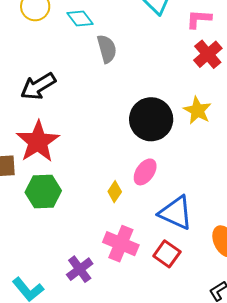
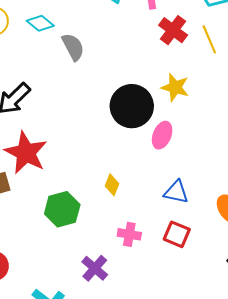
pink ellipse: (145, 172) -> (162, 135), moved
green hexagon: (43, 192) -> (62, 209), moved
blue triangle: (176, 213) -> (176, 192), size x0.7
pink cross: (121, 244) -> (129, 234), size x0.7

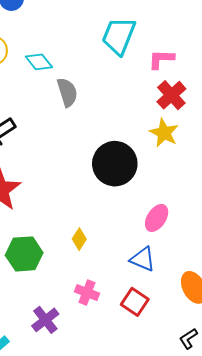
yellow star: (175, 87) -> (164, 133), moved
pink ellipse: (162, 135) -> (157, 218), moved

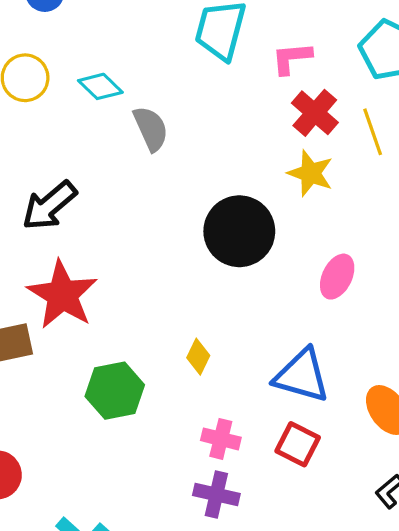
pink ellipse: (157, 218) -> (337, 277), moved
blue triangle: (143, 259) -> (302, 376), size x1.4
purple cross: (45, 320) -> (216, 495), moved, turned -32

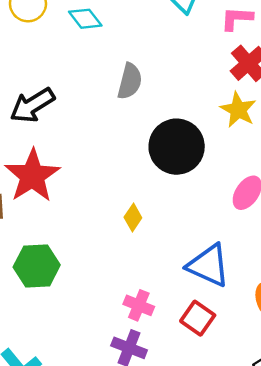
gray semicircle: (151, 129) -> (130, 81), moved, turned 30
yellow diamond: (198, 357) -> (133, 217), moved
green hexagon: (115, 391) -> (37, 266), moved

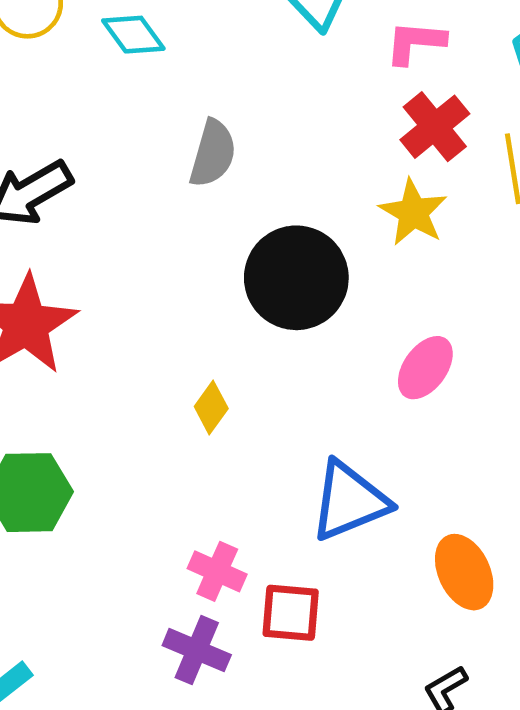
blue triangle: (209, 265) -> (349, 501), turned -48
red square: (198, 318) -> (291, 613), moved, turned -32

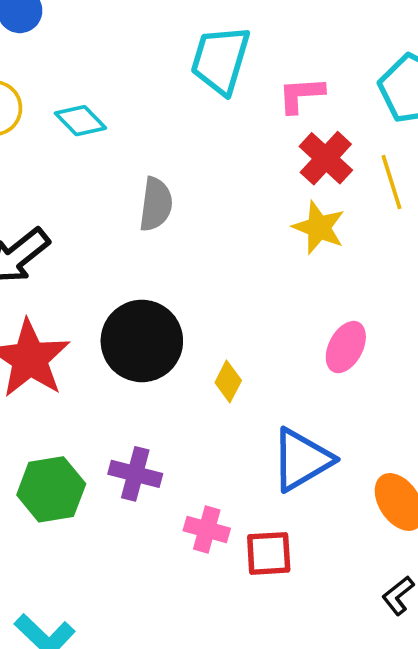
black circle: (296, 278) -> (142, 341), moved
yellow diamond: (211, 407) -> (228, 382), moved
purple cross: (197, 650) -> (135, 474), moved

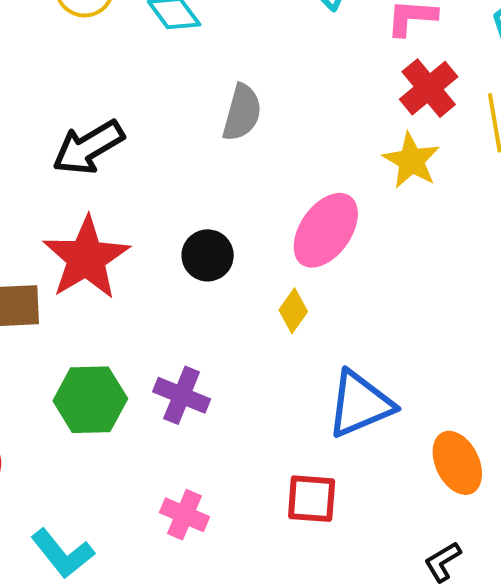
black circle: (142, 341) -> (208, 255), size x0.6
pink ellipse: (346, 347) -> (326, 230), moved, size x1.4
pink cross: (207, 530) -> (184, 515), moved

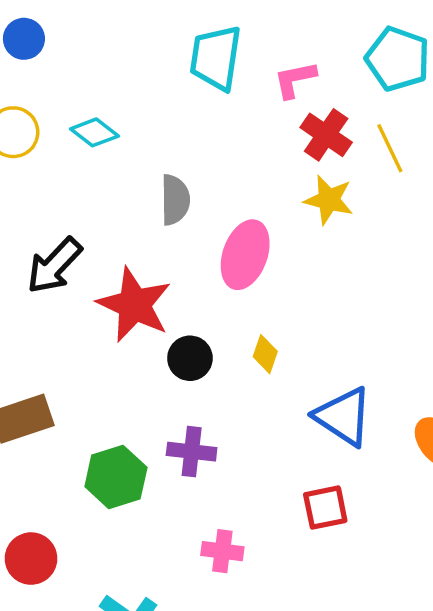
pink ellipse: (326, 230) -> (245, 255), moved
black circle: (208, 255) -> (190, 358), moved
red star: (86, 258) -> (134, 305), moved
blue triangle: (360, 404) -> (343, 417), turned -48

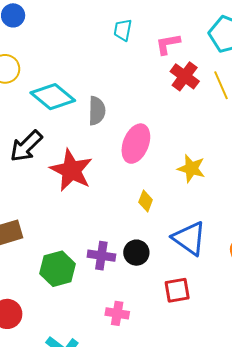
cyan trapezoid: (216, 58) -> (123, 30), size x0.6
cyan diamond: (94, 132) -> (53, 97), moved, size x1.6
yellow star: (329, 200) -> (191, 168), moved
black circle: (190, 358) -> (136, 253), moved

